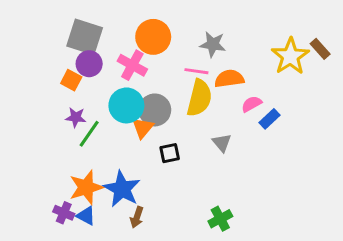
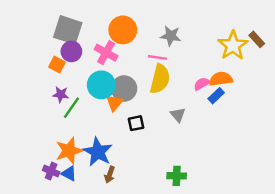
orange semicircle: (229, 79) -> (221, 79), moved
green cross: (220, 219) -> (177, 176), turned 30

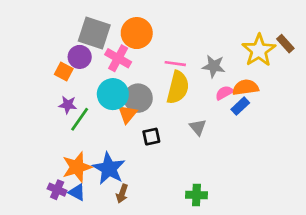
gray square: (68, 30) -> (94, 33), moved
gray star: (171, 36) -> (214, 66), moved

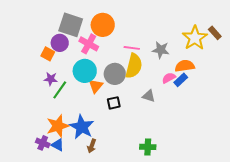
pink semicircle: (224, 93) -> (169, 78), moved
gray circle: (138, 98) -> (115, 74), moved
gray triangle: (198, 127) -> (149, 96), turned -32

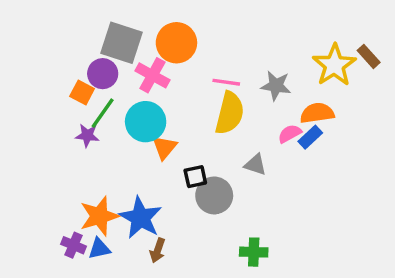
gray circle: (115, 74) -> (214, 195), moved
green line: (60, 90) -> (103, 113), moved
blue triangle: (58, 145) -> (99, 249), turned -40

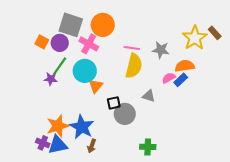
orange square: (82, 93) -> (42, 42), moved
blue triangle: (99, 249) -> (58, 145), size x1.5

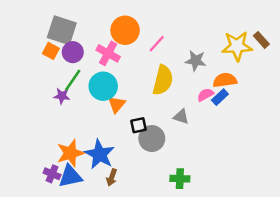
gray square: (71, 25) -> (62, 30), moved
yellow star: (195, 38) -> (237, 46), turned 30
pink line: (132, 48) -> (157, 44), moved, turned -56

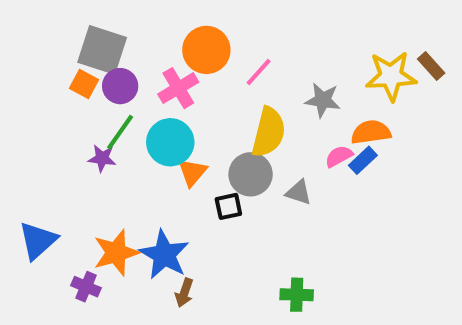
pink cross: (108, 53) -> (178, 88), turned 30
gray circle: (152, 139) -> (251, 174), moved
blue triangle: (70, 176) -> (38, 241), moved, turned -30

